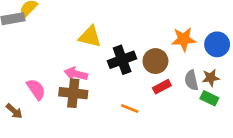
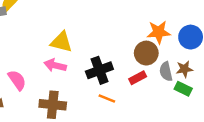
yellow triangle: (90, 37) -> (61, 42), moved
black cross: (122, 60) -> (99, 70), moved
brown circle: (155, 61) -> (146, 53), moved
brown cross: (73, 93) -> (53, 105), moved

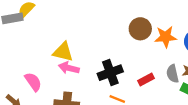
yellow triangle: (61, 42) -> (63, 52), moved
brown circle: (146, 53) -> (140, 29), moved

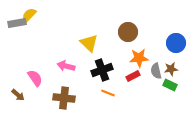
orange star: (166, 37) -> (139, 58), moved
yellow triangle: (63, 52) -> (89, 43), moved, turned 30

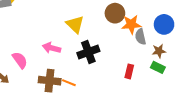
orange star: (139, 58) -> (131, 24), moved
gray semicircle: (156, 71) -> (140, 37), moved
red rectangle: (133, 76) -> (129, 71), moved, turned -48
orange line: (108, 93) -> (69, 83), moved

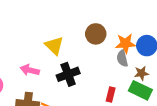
orange star: (131, 24) -> (126, 43), moved
green rectangle: (158, 67) -> (140, 90), size x1.5

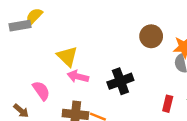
yellow triangle: (54, 46) -> (67, 56), moved

